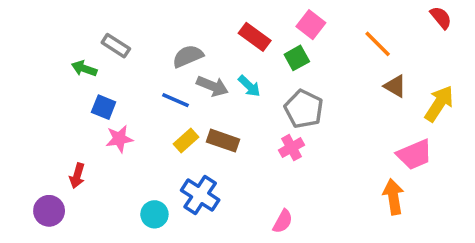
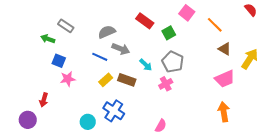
pink square: (311, 25) -> (187, 13), moved
cyan arrow: (249, 86) -> (146, 65), moved
pink trapezoid: (414, 155) -> (225, 79), moved

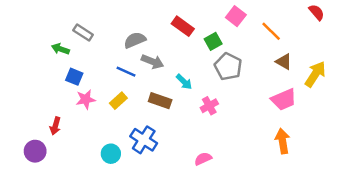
gray pentagon: (173, 62) -> (228, 67), moved
yellow rectangle: (106, 80) -> (118, 101), moved
pink semicircle: (161, 126) -> (203, 159), turned -144

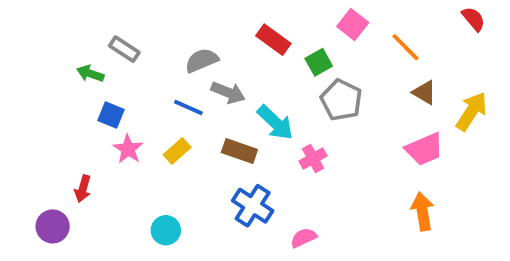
cyan arrow: (184, 82) -> (275, 123), size x1.5
pink star: (86, 99) -> (128, 149), turned -30
blue cross: (144, 140) -> (253, 206), moved

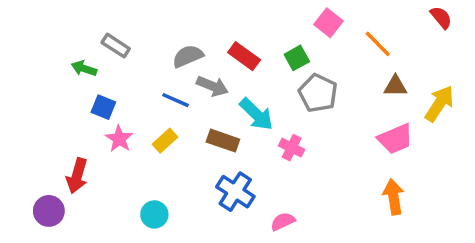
red rectangle: (273, 40) -> (244, 56), moved
brown triangle: (424, 92) -> (395, 86), turned -30
pink cross: (313, 159) -> (292, 148), turned -35
red arrow: (83, 189) -> (77, 176), size x1.4

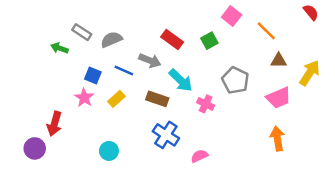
gray semicircle: (188, 56) -> (111, 39), moved
gray pentagon: (318, 93) -> (235, 80), moved
blue square: (103, 107) -> (93, 75), moved

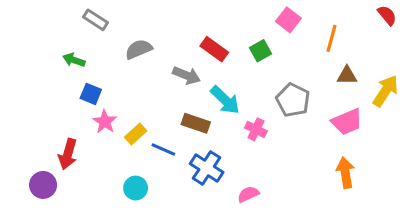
orange line: (266, 31) -> (332, 38), turned 60
gray rectangle: (82, 32) -> (95, 20), moved
blue line: (124, 70) -> (163, 149), moved
blue square: (93, 75) -> (91, 94), moved
yellow rectangle: (116, 99) -> (136, 134), moved

